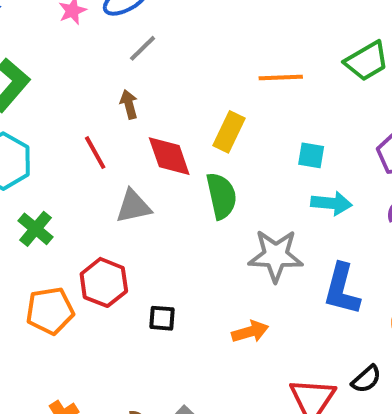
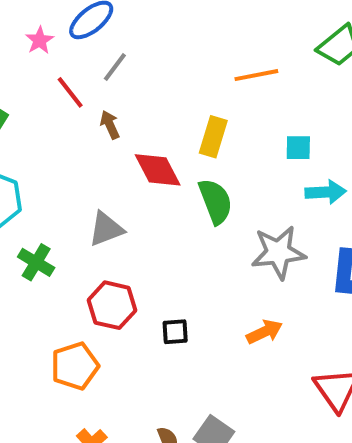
red line: (95, 153) -> (70, 92), moved
gray triangle: (133, 206) -> (106, 229), moved
orange pentagon: (50, 311) -> (75, 366), moved

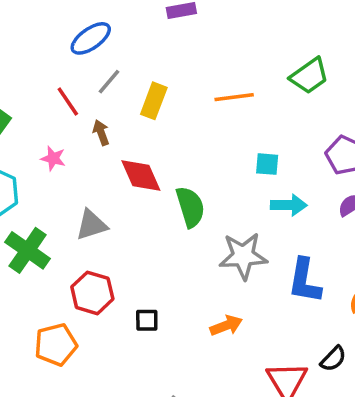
pink star: (40, 40) -> (53, 158), moved, turned -30
yellow rectangle: (213, 137) -> (154, 101), moved
green cross: (36, 262) -> (28, 250), size x1.4

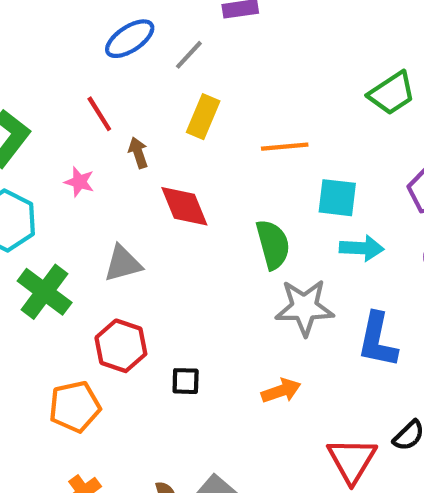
gray line: (109, 82) -> (189, 55), moved
orange line: (234, 97) -> (285, 147), moved
cyan square: (267, 164) -> (337, 198), size x1.4
green semicircle: (190, 207) -> (273, 244), moved

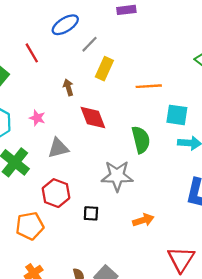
gray line: (189, 55) -> (89, 44), moved
red line: (99, 114) -> (32, 53), moved
pink star: (79, 182) -> (37, 118), moved
gray star: (304, 307) -> (117, 176), moved

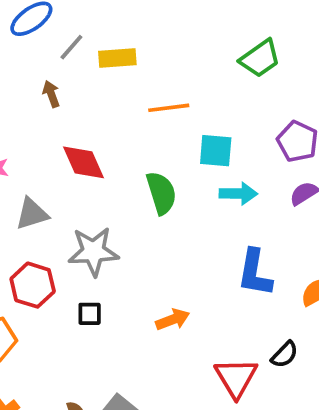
yellow rectangle: (104, 69) -> (117, 58), moved, turned 65
brown arrow: (68, 87) -> (51, 94), moved
gray star: (117, 176) -> (93, 252), moved

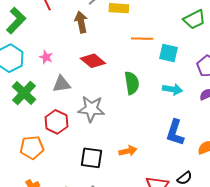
brown arrow: (51, 94) -> (81, 22), size x1.5
cyan square: (216, 151) -> (168, 53), moved
red diamond: (84, 162) -> (93, 61), turned -35
black square: (90, 314) -> (91, 158), moved, size x1.6

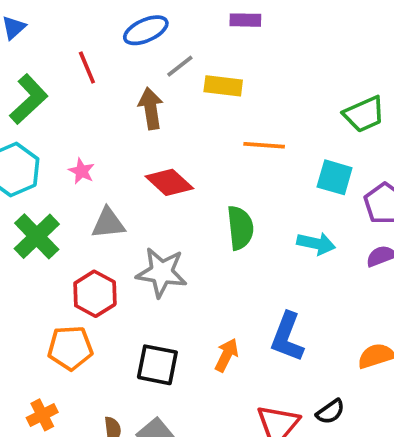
cyan square: (168, 53) -> (335, 177), moved
blue L-shape: (175, 133) -> (287, 337), moved
orange pentagon: (32, 148) -> (70, 348), moved
orange arrow: (128, 151) -> (227, 355), turned -54

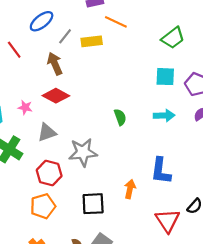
orange line: (264, 145) -> (116, 22), moved, turned 35
red diamond: (169, 182) -> (56, 96), moved
green semicircle: (240, 228) -> (120, 117), size x0.7

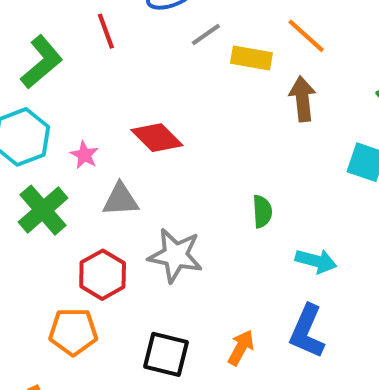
brown arrow: (55, 64) -> (302, 99), moved
pink star: (25, 107) -> (84, 155), moved
cyan arrow: (164, 116) -> (316, 261), moved

